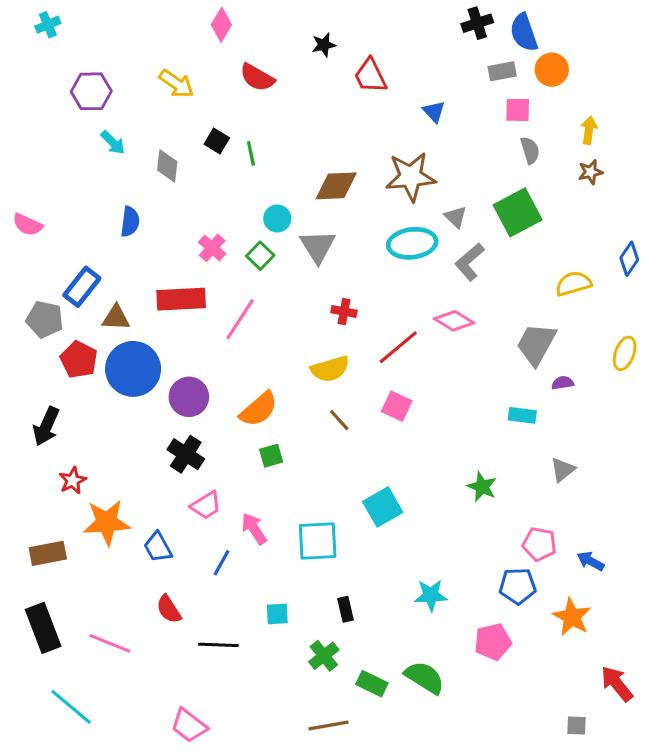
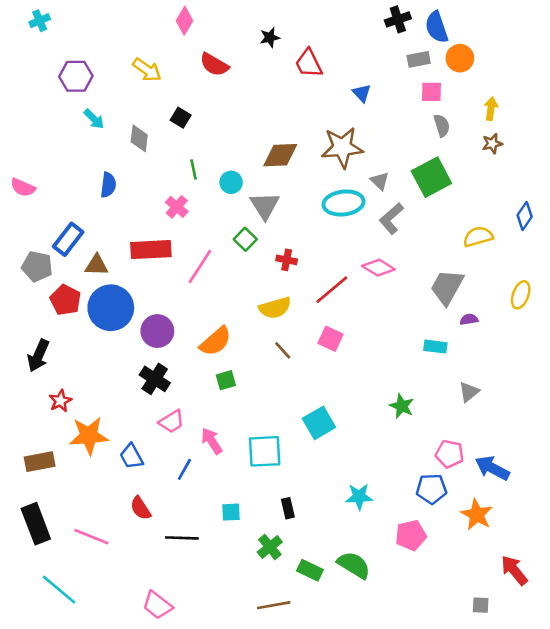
green line: (251, 153) -> (194, 169), moved
green square: (260, 256) -> (245, 239), moved
blue arrow: (590, 561) -> (492, 468), size x1.5

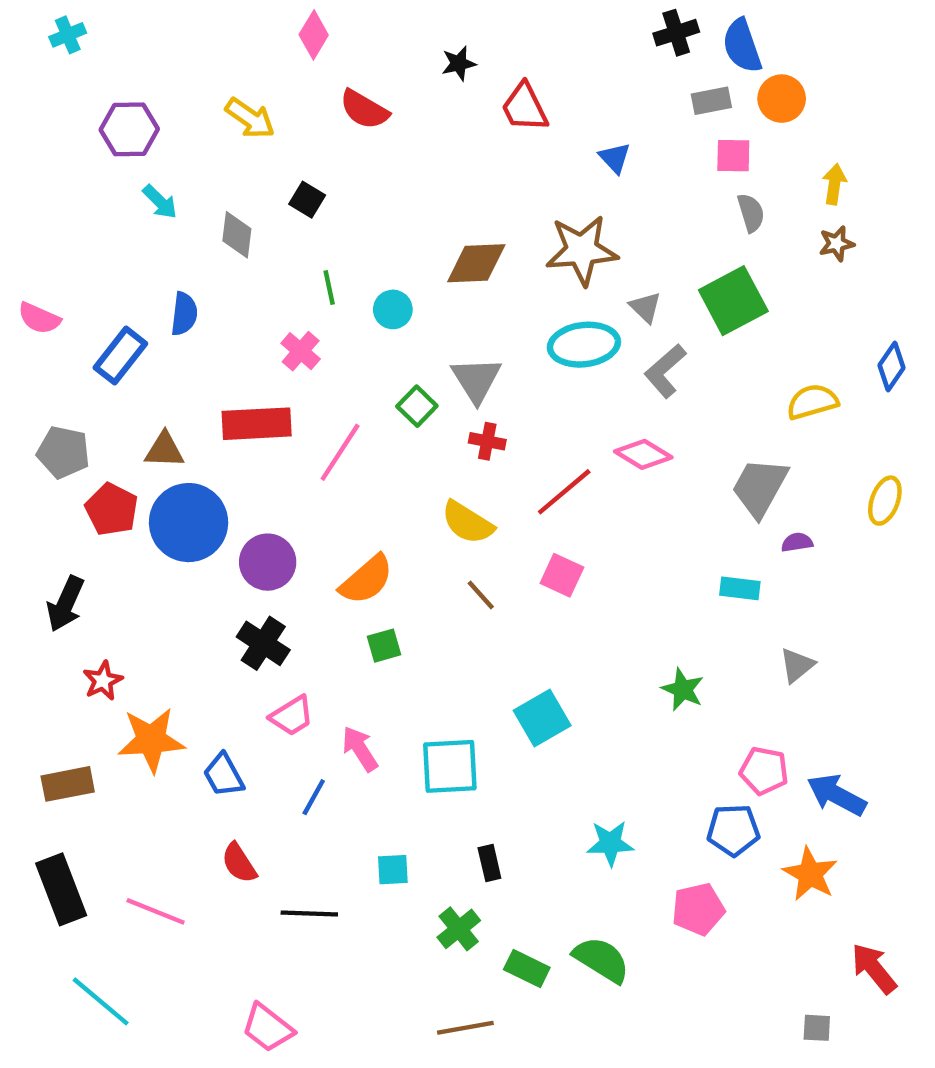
gray triangle: (265, 206) -> (476, 380), moved
blue rectangle: (68, 239) -> (120, 356), moved
yellow semicircle: (275, 308) -> (468, 523), turned 48

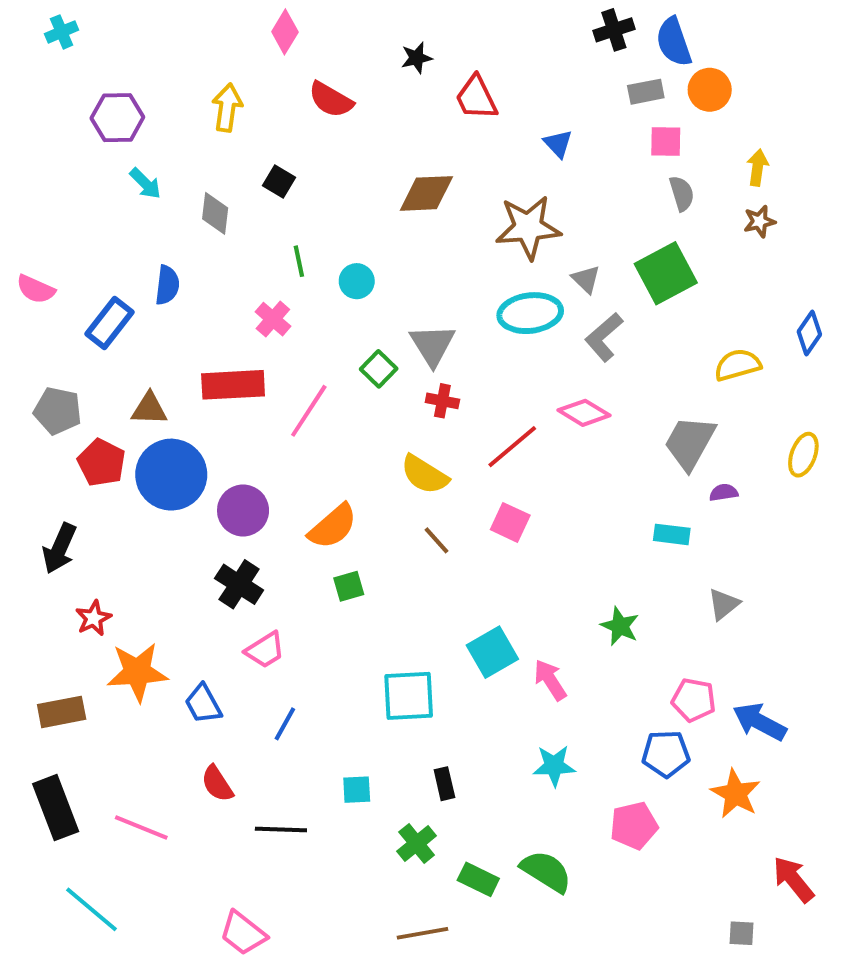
yellow arrow: (250, 118) -> (227, 108), turned -117
brown diamond: (476, 263) -> (426, 193), moved
pink arrow: (360, 749) -> (550, 680), moved

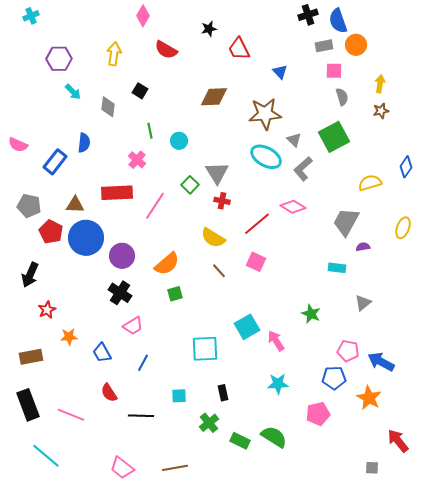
cyan ellipse: (530, 313) -> (266, 157), turned 36
orange star: (137, 672) -> (69, 337), size x0.6
brown line: (423, 933) -> (175, 468), moved

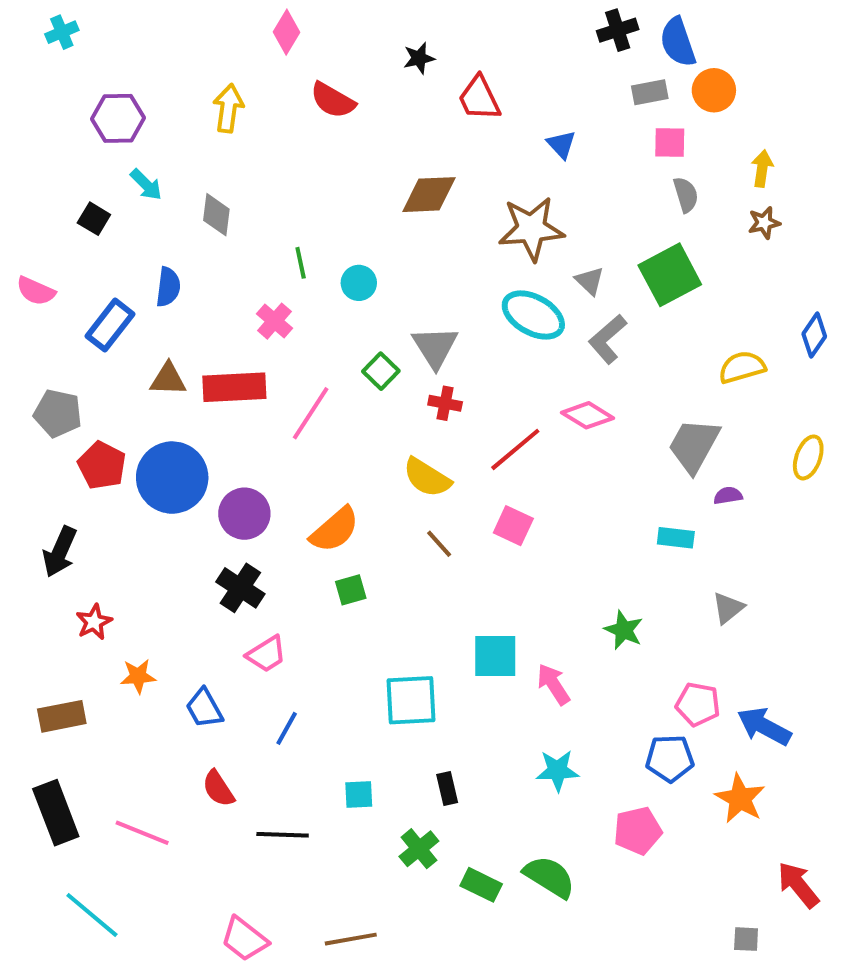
black square: (140, 91) -> (94, 219), moved
brown triangle: (75, 205) -> (168, 379), moved
cyan square: (247, 327) -> (495, 656), turned 30

